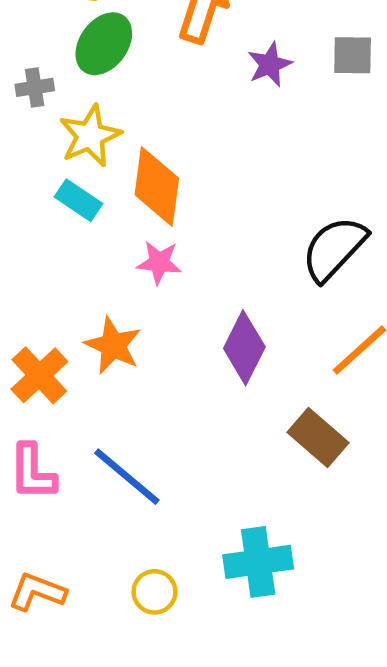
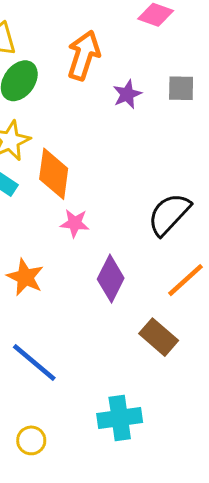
pink star: (159, 262) -> (75, 223), moved
yellow circle: (154, 592) -> (31, 440), moved

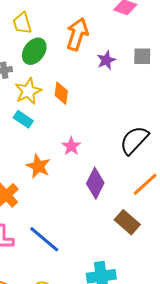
orange diamond: (54, 174) -> (61, 93), moved, size x0.7
pink star: (75, 223) -> (71, 146), turned 30
orange star: (25, 277) -> (38, 166), moved

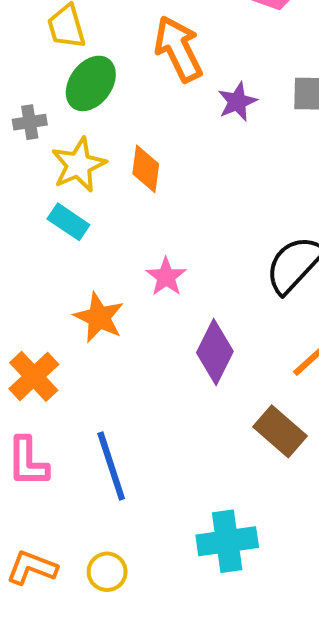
orange arrow: (77, 34) -> (178, 49), turned -44
blue line: (44, 239) -> (111, 466), turned 32

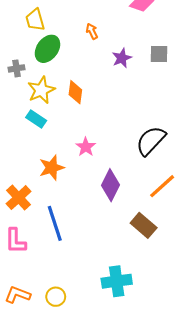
orange arrow: (178, 49) -> (92, 31), size x0.5
orange star: (99, 317) -> (52, 168), turned 30
blue line: (111, 466) -> (55, 223), moved

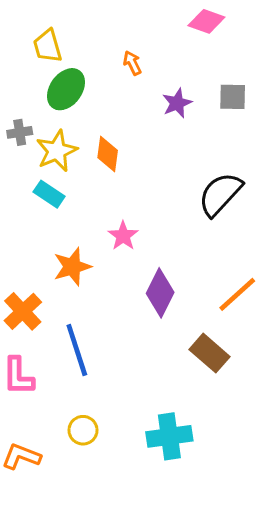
gray cross: (16, 68) -> (20, 132), moved
black semicircle: (151, 141) -> (220, 194), moved
yellow circle: (56, 297) -> (83, 430), moved

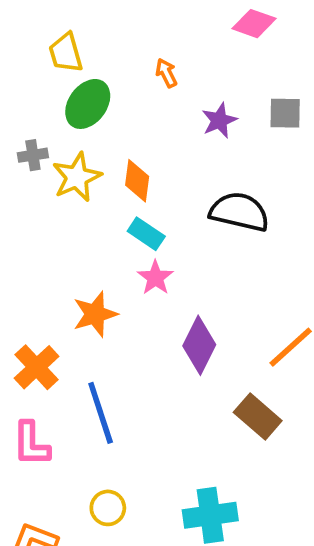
cyan rectangle: (49, 194) -> (146, 234), moved
black semicircle: (220, 194) -> (239, 212), moved, turned 60

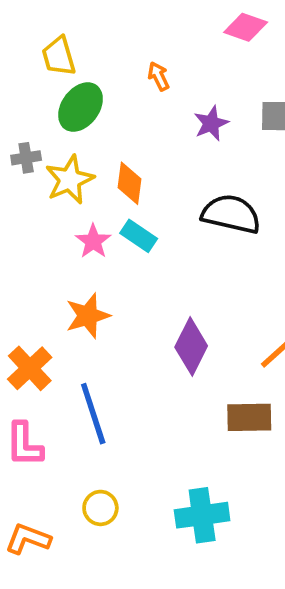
pink star: (155, 278) -> (93, 241), moved
brown rectangle: (258, 417) -> (249, 417), turned -42

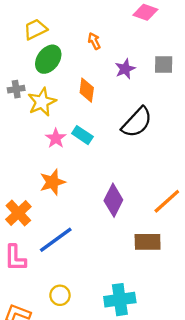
yellow trapezoid: (59, 56) -> (35, 29), turned 80
orange diamond: (129, 183) -> (87, 90), moved
black semicircle: (231, 214) -> (137, 122), turned 120
blue line: (93, 414) -> (56, 240), turned 72

